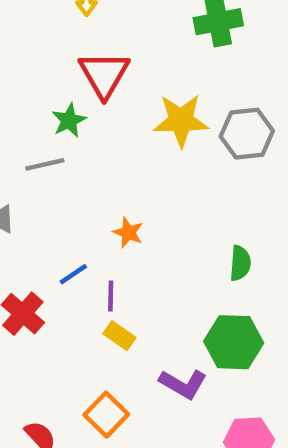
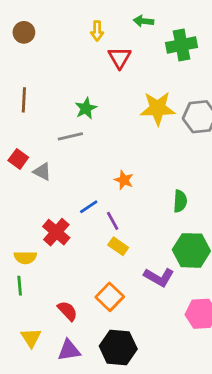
red triangle: (104, 74) -> (120, 58), moved, size x0.7
green semicircle: (240, 263) -> (180, 201), moved
purple line: (111, 296) -> (113, 221), turned -30

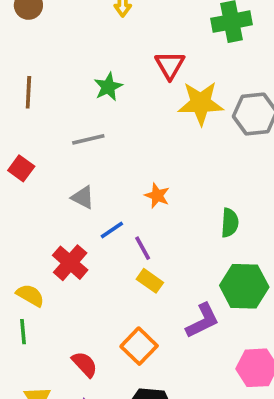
red triangle: (120, 58) -> (170, 65), moved
green star: (86, 108) -> (108, 87), moved
gray triangle: (42, 172) -> (83, 197), moved
yellow semicircle: (25, 257) -> (30, 295), turned -150
purple L-shape: (159, 277) -> (202, 321), turned -56

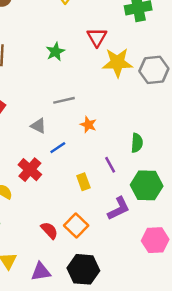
gray line: (88, 139) -> (64, 100), moved
purple line: (143, 248) -> (110, 165), moved
yellow rectangle: (150, 281) -> (83, 182), turned 35
red semicircle: (85, 364) -> (49, 230), moved

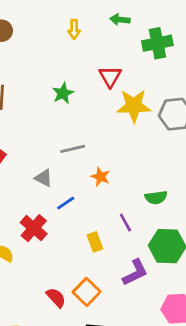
green semicircle: (137, 143) -> (156, 197), turned 78

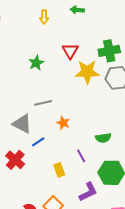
green cross: (157, 43) -> (109, 51), moved
gray triangle: (43, 178) -> (22, 124), size x1.5

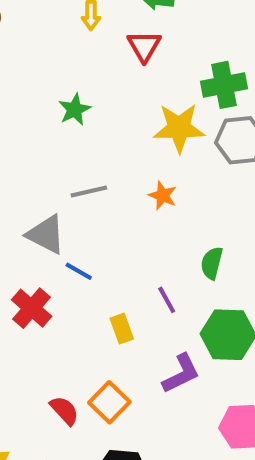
red triangle: (70, 51) -> (144, 46), moved
orange star: (63, 123) -> (163, 196), moved
green semicircle: (103, 138) -> (212, 263), turned 112
blue line: (38, 142) -> (79, 271), turned 64

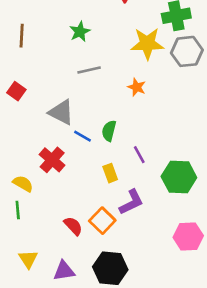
gray line: (89, 191) -> (89, 70), moved
green semicircle: (212, 263) -> (109, 131), moved
purple L-shape: (181, 374) -> (131, 202), moved

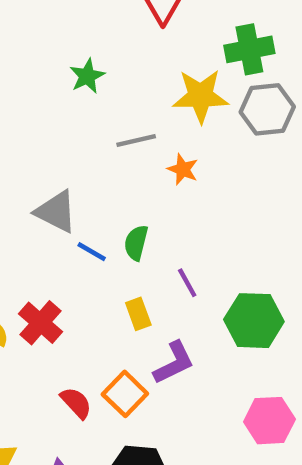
gray line: (89, 70) -> (136, 140), moved
red cross: (52, 160) -> (41, 323), moved

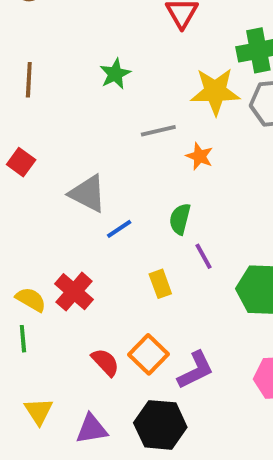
green semicircle: (136, 243) -> (180, 219), moved
blue line: (92, 252) -> (119, 229), turned -64
purple L-shape: (174, 363) -> (196, 370), moved

